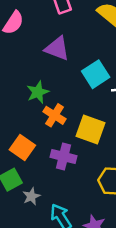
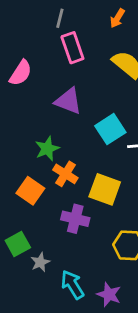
orange square: (22, 147) -> (30, 191), moved

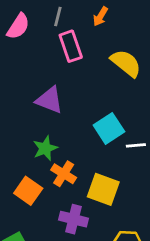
orange arrow: (117, 18) -> (100, 16), moved
pink semicircle: (21, 73) -> (18, 26), moved
purple triangle: (68, 101) -> (49, 100), moved

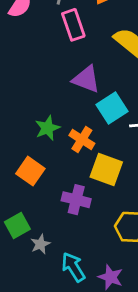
purple triangle: (49, 100) -> (86, 79), moved
orange cross: (64, 174) -> (82, 139), moved

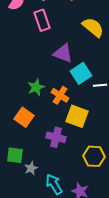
pink rectangle: (73, 25) -> (42, 20), moved
green square: (17, 226) -> (15, 155), turned 36

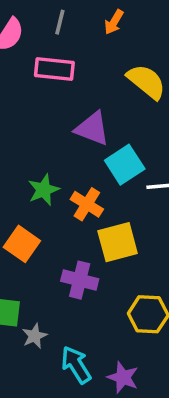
pink rectangle: (42, 20) -> (54, 69), turned -65
yellow square: (77, 116) -> (118, 242), turned -35

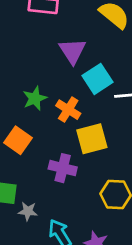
purple triangle: (92, 129) -> (72, 51), turned 36
gray star: (35, 336) -> (28, 211), turned 30

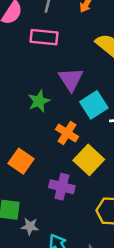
green star: (35, 98) -> (39, 101), moved
yellow square: (92, 139) -> (89, 160), turned -32

